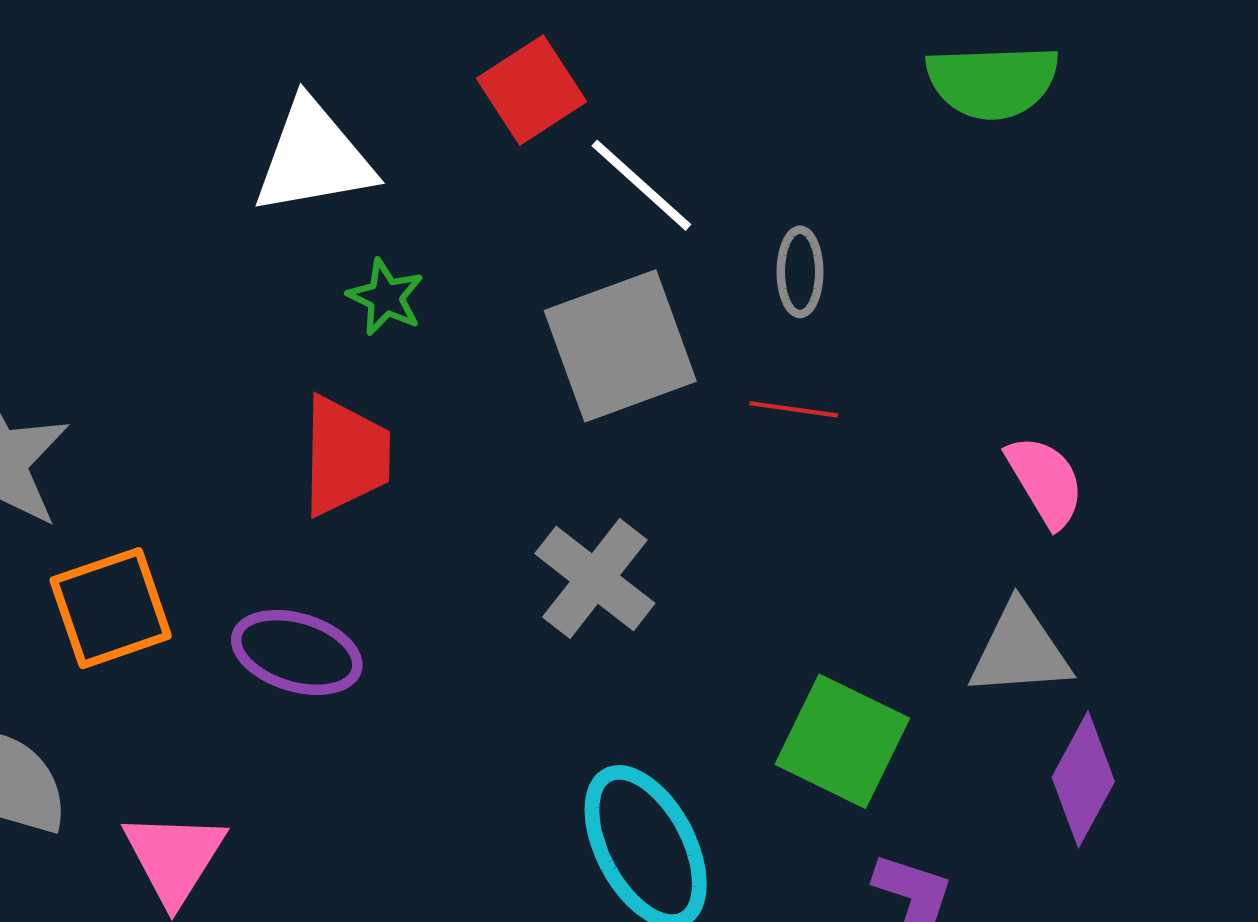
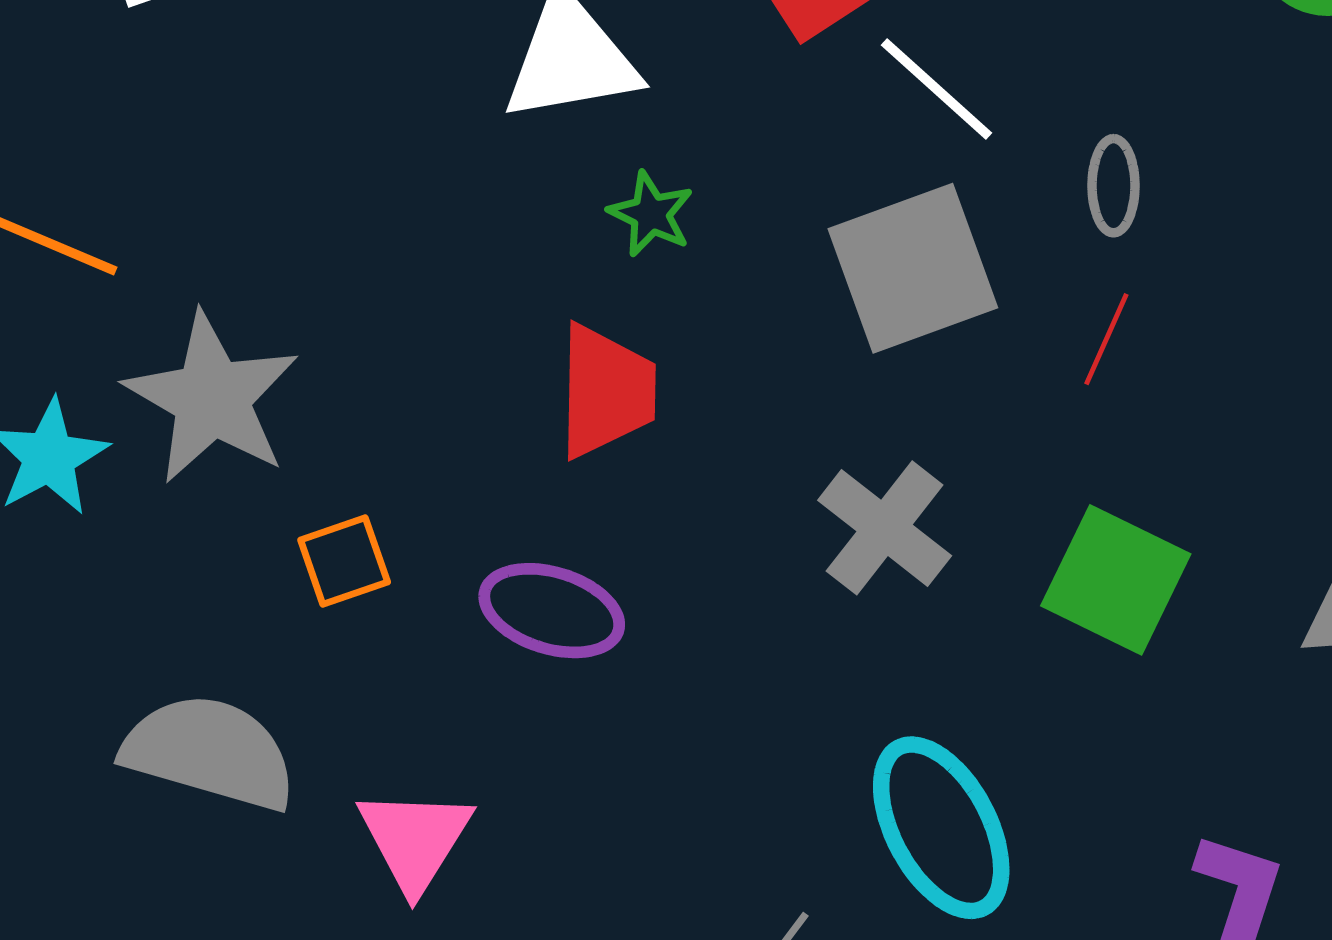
red line: (794, 409) -> (1106, 339), turned -74
orange square: (111, 608) -> (344, 561), size x0.7
green square: (842, 741) -> (1116, 580), moved

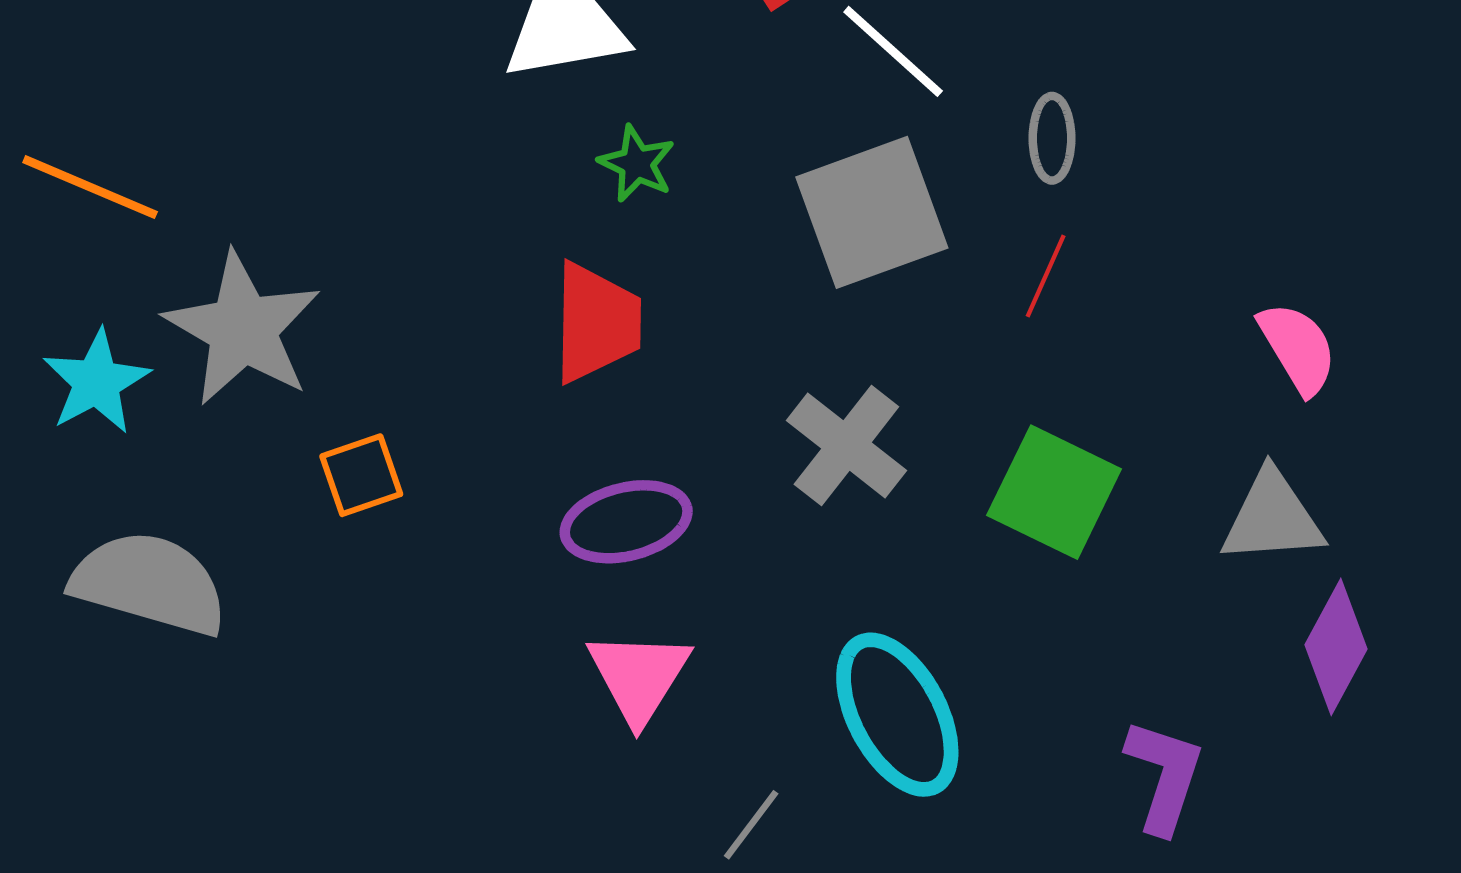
purple ellipse: (552, 611) -> (626, 522), moved, turned -31
gray semicircle: (209, 752) -> (149, 583), moved
pink triangle: (415, 840) -> (639, 676), moved

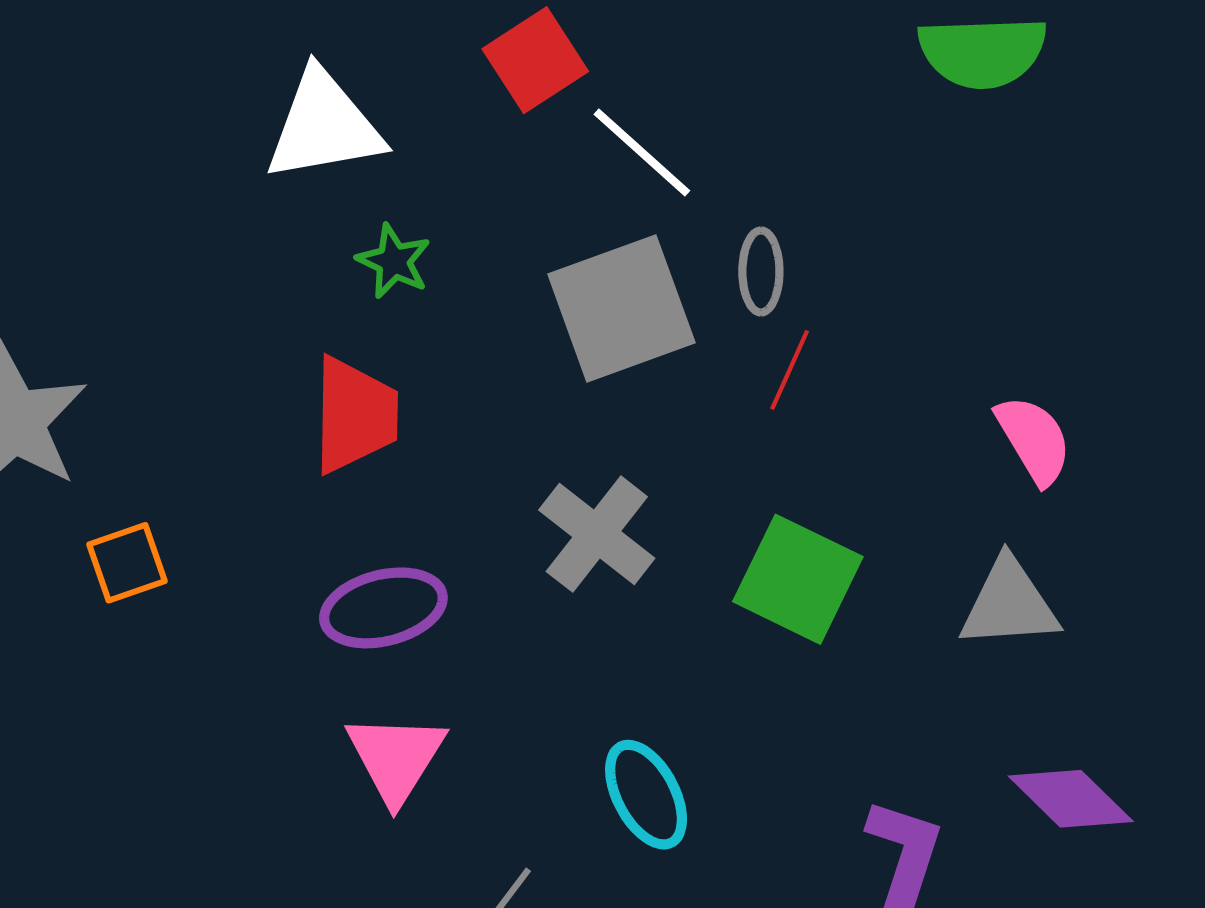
gray ellipse: (1052, 138) -> (761, 271), moved
purple diamond: (1336, 647) -> (1071, 799), moved, turned -74
cyan ellipse: (897, 715) -> (646, 795), size x0.7

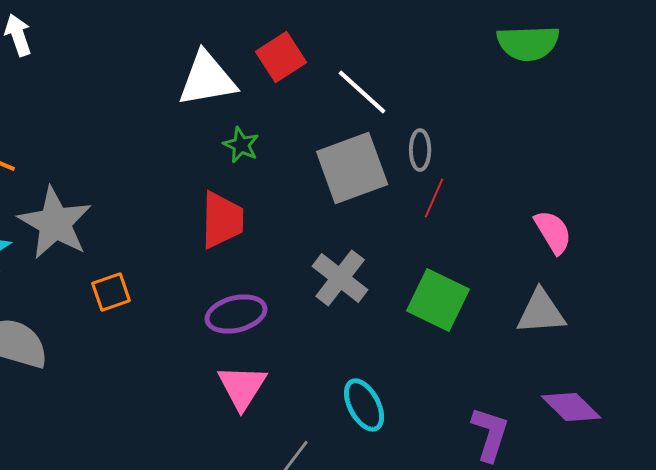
red square: (535, 60) -> (281, 57), moved

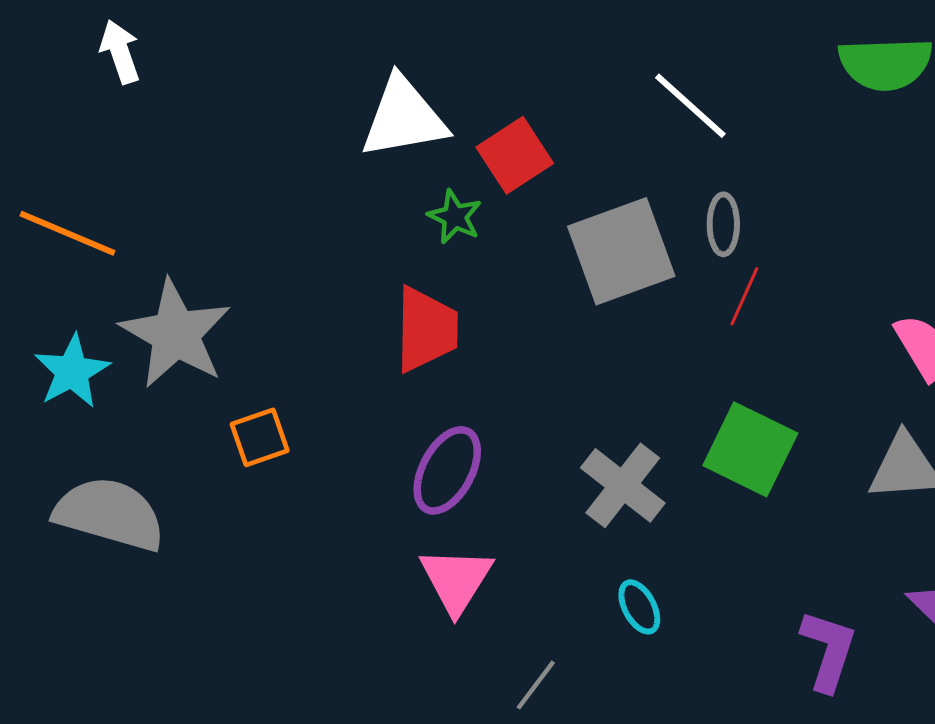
red square: (281, 57) -> (515, 155), moved
white line: (362, 92) -> (690, 106), moved
gray cross: (340, 278) -> (623, 485), moved
purple ellipse: (236, 314) -> (447, 470), turned -48
cyan ellipse: (364, 405) -> (639, 607), size x0.7

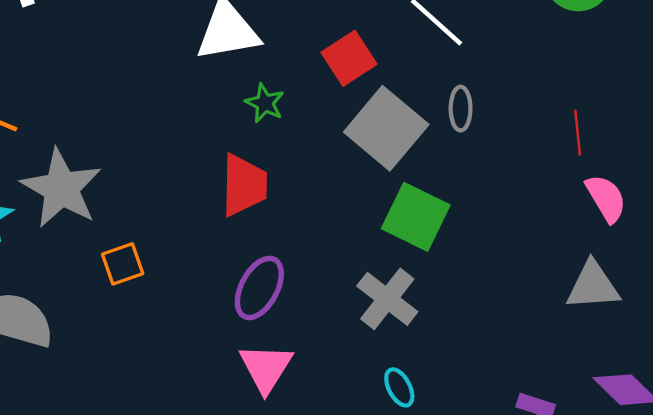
red square: (515, 155) -> (349, 58), moved
gray square: (621, 251) -> (386, 128), turned -30
red line: (744, 296) -> (578, 133), moved, turned -30
green square: (750, 449) -> (416, 217), moved

